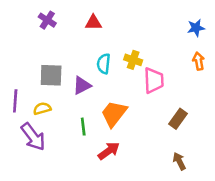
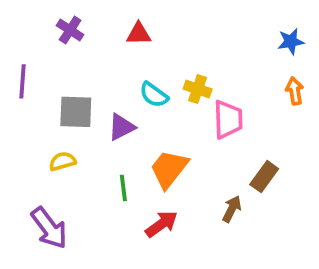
cyan semicircle: (104, 64) -> (154, 95), turned -60
purple line: (15, 101) -> (23, 81), moved
purple arrow: (33, 137) -> (49, 228), moved
brown arrow: (179, 161) -> (232, 209), moved, turned 54

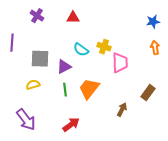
brown rectangle: (264, 177) -> (148, 93), moved
green line: (123, 188) -> (65, 90), moved
red arrow: (161, 224) -> (71, 125), moved

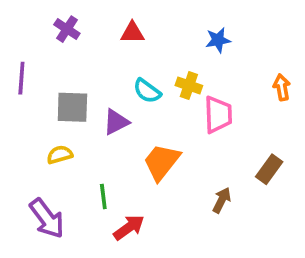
blue star: (153, 22) -> (218, 40), moved
green line: (65, 90) -> (103, 197), moved

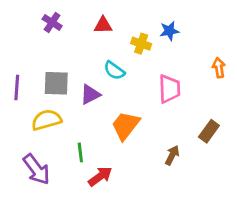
purple line: (21, 78) -> (17, 87), moved
yellow cross: (189, 85) -> (141, 44), moved
yellow semicircle: (60, 155) -> (46, 120), size x1.5

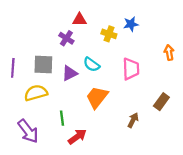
purple cross: (52, 22) -> (66, 38), moved
cyan semicircle: (114, 70) -> (92, 64), moved

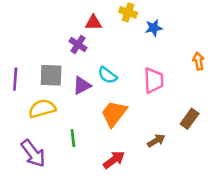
yellow cross: (109, 34) -> (128, 12), moved
brown arrow: (133, 120) -> (156, 141), turned 32
red arrow: (77, 137) -> (114, 160), moved

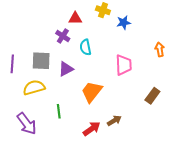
cyan semicircle: (108, 75) -> (85, 47), moved, turned 42
brown arrow: (156, 141) -> (114, 121), moved

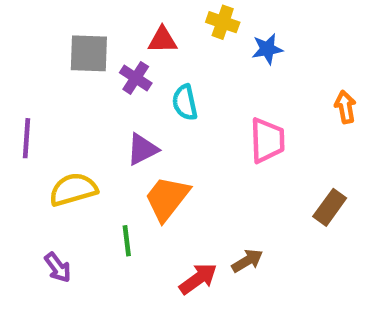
gray square: (41, 61) -> (89, 53), moved
orange trapezoid: (92, 92) -> (167, 198), moved
purple arrow: (27, 124) -> (58, 267), size x0.6

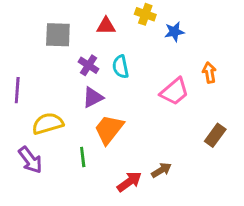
purple cross: (136, 78) -> (89, 65), moved
orange arrow: (345, 107) -> (209, 73), moved
pink trapezoid: (267, 140) -> (174, 91), turned 52
purple arrow: (58, 267) -> (30, 160), moved, size x1.4

